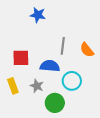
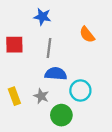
gray line: (63, 46) -> (49, 48), moved
orange semicircle: (87, 50) -> (87, 35), moved
red square: (21, 58) -> (14, 45), moved

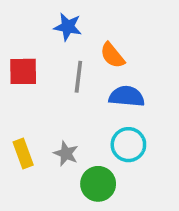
orange semicircle: (87, 35) -> (112, 55), moved
blue semicircle: (56, 74) -> (127, 96), moved

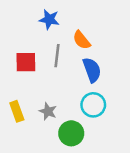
red square: (23, 71) -> (26, 62), moved
blue semicircle: (127, 96) -> (92, 70), turned 65

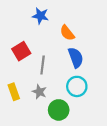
gray line: (57, 56) -> (43, 65), moved
red square: (26, 62) -> (21, 51), turned -30

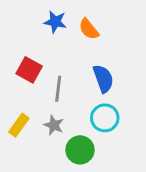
orange semicircle: (67, 33) -> (89, 29), moved
red square: (21, 51) -> (29, 70), turned -30
yellow rectangle: (14, 92) -> (19, 125), turned 56

